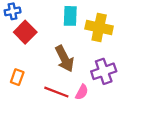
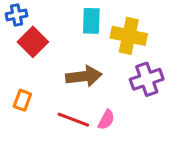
brown arrow: (64, 59) -> (84, 76), turned -70
purple cross: (104, 71) -> (147, 79), moved

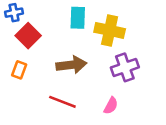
orange rectangle: (22, 100) -> (19, 70), moved
pink semicircle: (106, 120) -> (111, 106), moved

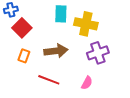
orange rectangle: (19, 70) -> (24, 56), moved

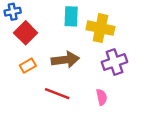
orange rectangle: (24, 56) -> (28, 66), turned 40
pink semicircle: (87, 83) -> (102, 97), turned -40

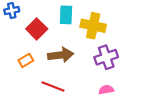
red square: (26, 33) -> (37, 29), moved
pink semicircle: (102, 97) -> (106, 90), moved, turned -88

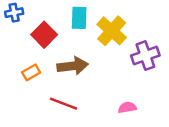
yellow cross: (93, 26) -> (112, 31), turned 30
purple cross: (106, 57) -> (145, 56), moved

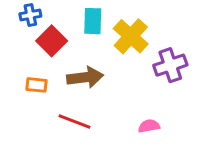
blue cross: (14, 13) -> (30, 15), moved
orange rectangle: (31, 72) -> (36, 85), turned 36

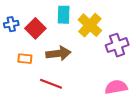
blue cross: (30, 15) -> (11, 24), moved
pink semicircle: (149, 126) -> (116, 87), moved, size x1.5

